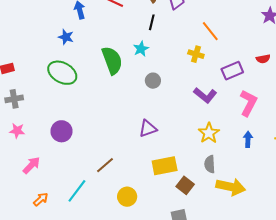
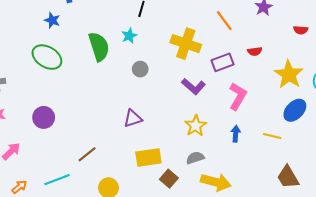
orange line: (210, 31) -> (224, 21), moved
yellow cross: (196, 54) -> (186, 44), size x1.8
gray semicircle: (210, 164) -> (195, 158), turned 72
cyan line: (77, 191) -> (57, 180), turned 30

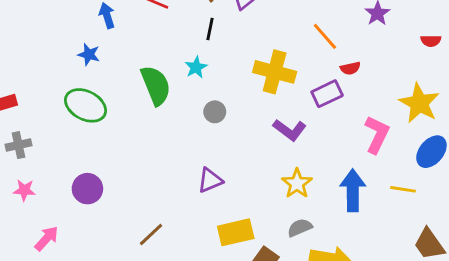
red semicircle: (255, 51) -> (350, 68), moved
pink L-shape: (238, 96) -> (377, 135), moved
blue arrow: (236, 134) -> (353, 190), size x1.8

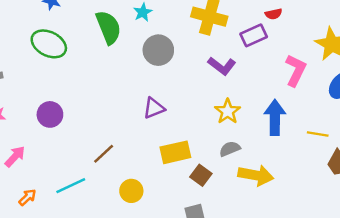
gray circle: (215, 112) -> (158, 50), size x1.6
yellow line: (403, 189) -> (318, 134), moved

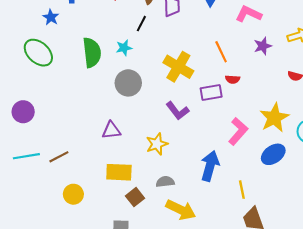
yellow star: (228, 111) -> (157, 144), moved
yellow line: (318, 134) -> (242, 190), turned 54
cyan line: (71, 186) -> (26, 156), moved

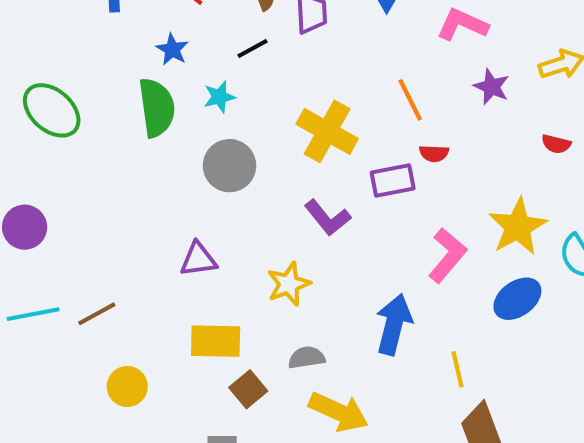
blue star: (51, 17) -> (172, 49), moved
black line: (141, 24) -> (252, 49), turned 35
purple star: (263, 46) -> (491, 87), turned -30

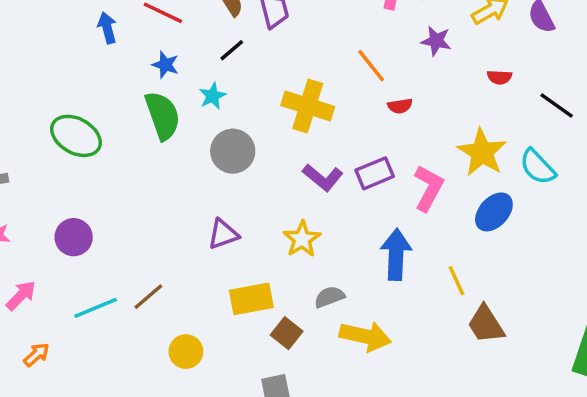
purple rectangle: (393, 180) -> (375, 173), moved

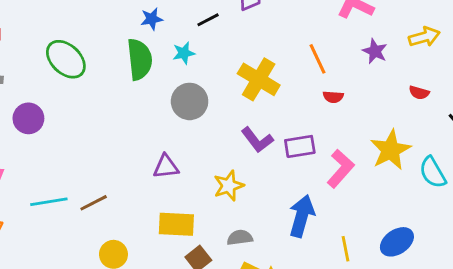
blue star: (165, 65) -> (152, 19), turned 30
blue ellipse: (494, 212) -> (397, 242), moved
purple circle: (74, 237) -> (28, 118), moved

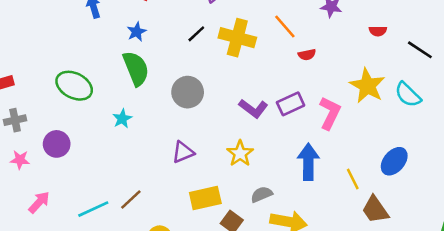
black line: (208, 20) -> (196, 34), moved
cyan star: (184, 53) -> (122, 119), moved
yellow cross: (259, 79) -> (237, 38), moved

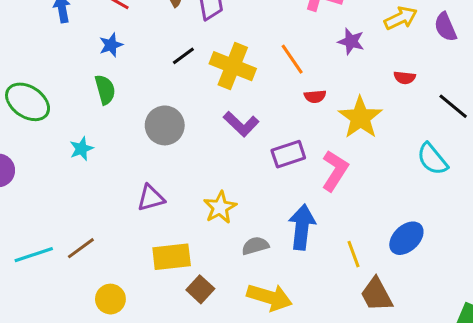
green semicircle: (136, 68) -> (105, 90), size x0.7
yellow star: (367, 86) -> (360, 118), moved
purple L-shape: (253, 108) -> (241, 124), moved
gray semicircle: (262, 194) -> (255, 246), moved

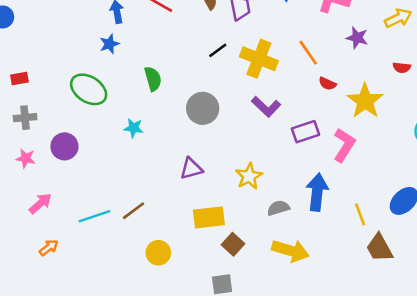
blue star: (111, 45) -> (109, 44), moved
red semicircle: (315, 96) -> (327, 84), turned 30
cyan star: (81, 149) -> (134, 128), turned 30

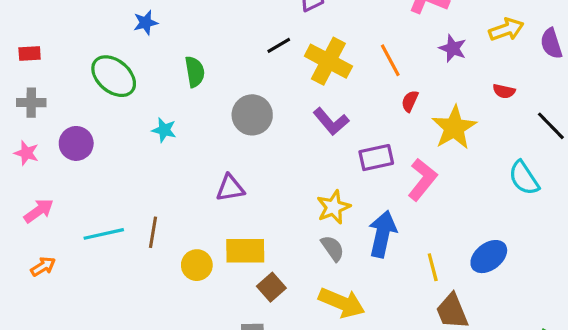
red semicircle: (327, 84) -> (410, 101), turned 84
yellow star: (249, 176) -> (334, 207), moved
gray semicircle: (278, 208) -> (333, 248), turned 65
brown line: (134, 211) -> (153, 232), turned -50
yellow circle: (158, 253) -> (197, 265), moved

